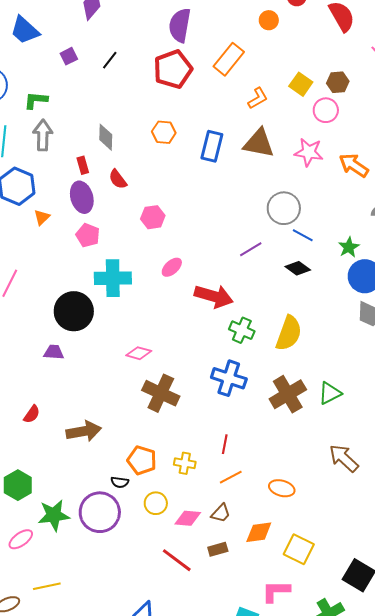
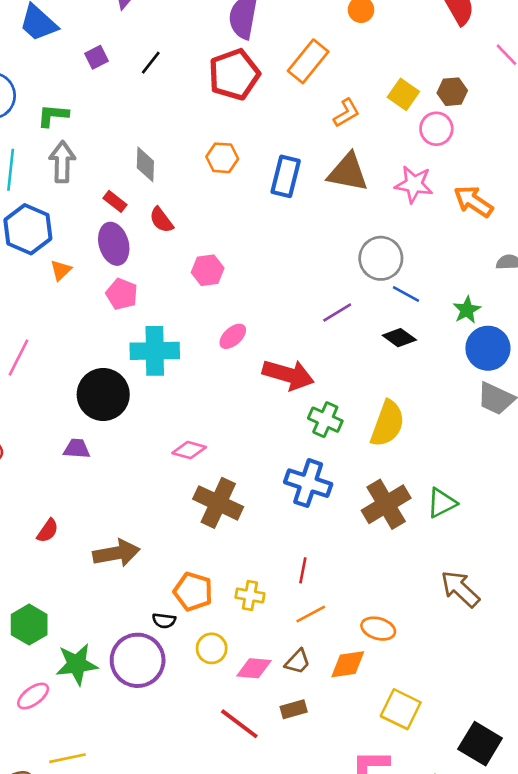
red rectangle: (83, 165) -> (115, 201), turned -36
orange diamond: (259, 532) -> (348, 664), moved

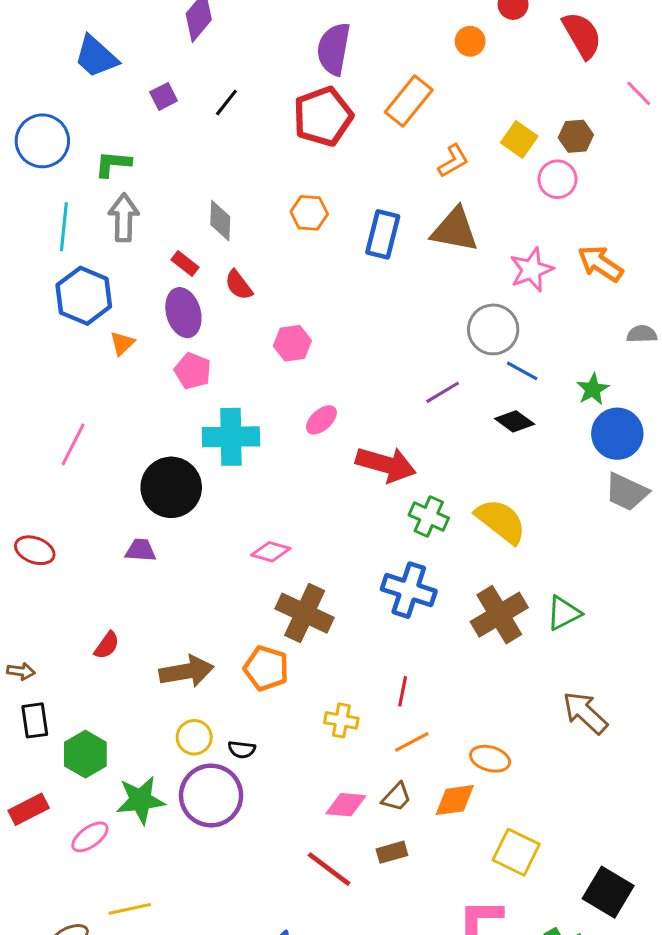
pink star: (414, 184) -> (531, 270), moved, turned -30
yellow semicircle: (387, 424) -> (501, 521), turned -72
orange pentagon: (193, 592) -> (266, 668), moved
yellow circle: (212, 648) -> (194, 737), moved

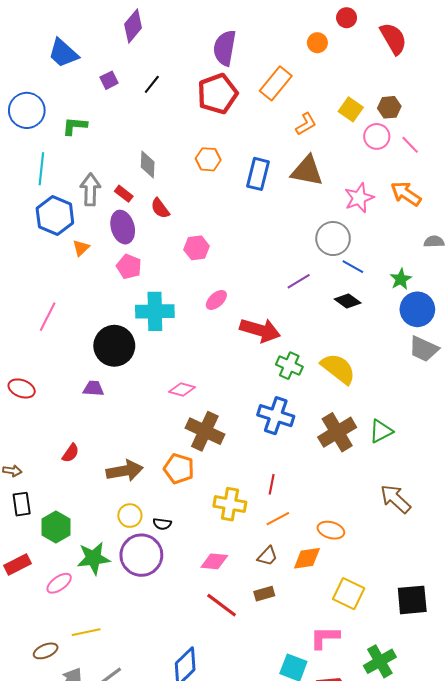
pink line: (639, 93) -> (410, 145), moved
gray arrow: (124, 218) -> (90, 190), moved
yellow cross: (341, 720) -> (230, 504), size x1.4
pink diamond: (346, 805) -> (214, 561), moved
black square: (608, 892) -> (412, 600), moved, turned -36

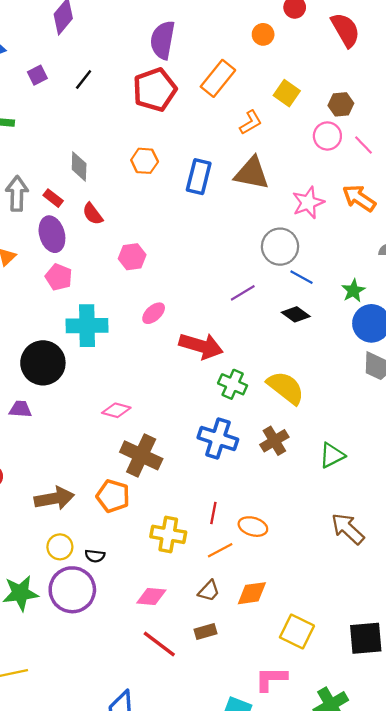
yellow square: (351, 109) -> (287, 93), moved
brown cross: (337, 432) -> (274, 441), moved, size x0.7
orange ellipse: (331, 530) -> (253, 527), moved

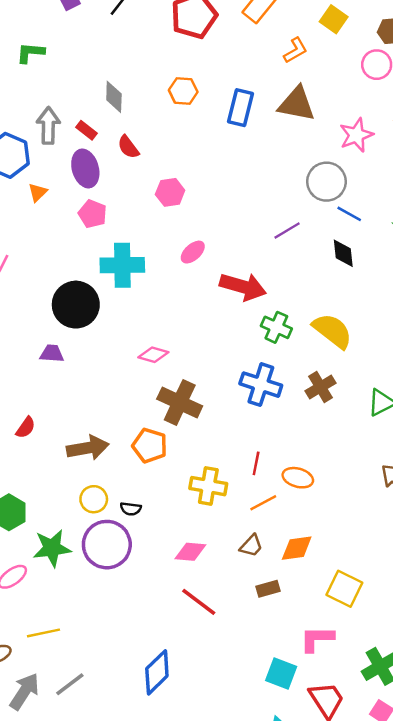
black diamond: (296, 314) -> (343, 253), turned 48
brown rectangle: (205, 632) -> (268, 589), moved

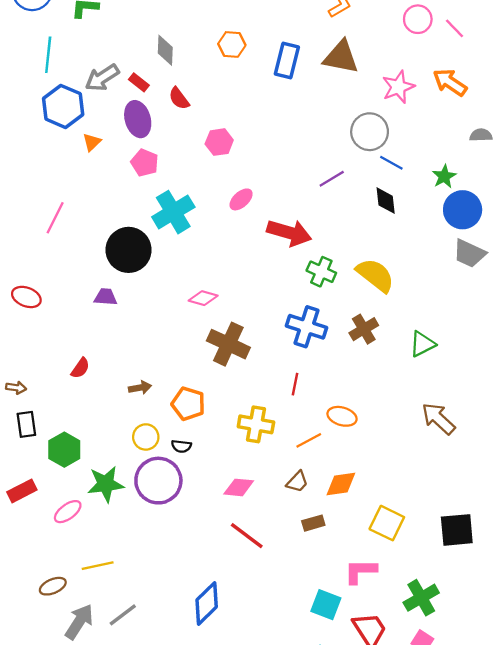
gray arrow: (48, 126) -> (102, 78), turned -124
cyan cross: (122, 265) -> (173, 212), turned -30
orange pentagon: (150, 445) -> (188, 404), moved
brown arrow: (88, 448) -> (140, 388), size x0.6
red line: (256, 463) -> (295, 384), moved

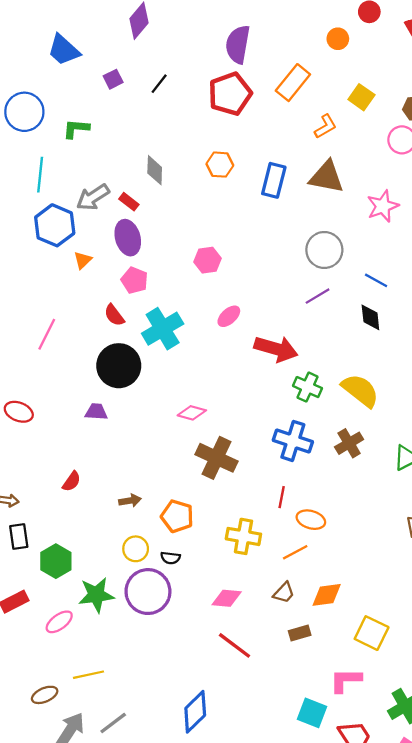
red semicircle: (179, 98) -> (114, 315), moved
gray circle: (370, 132) -> (324, 250), moved
orange ellipse: (342, 416) -> (311, 520), moved

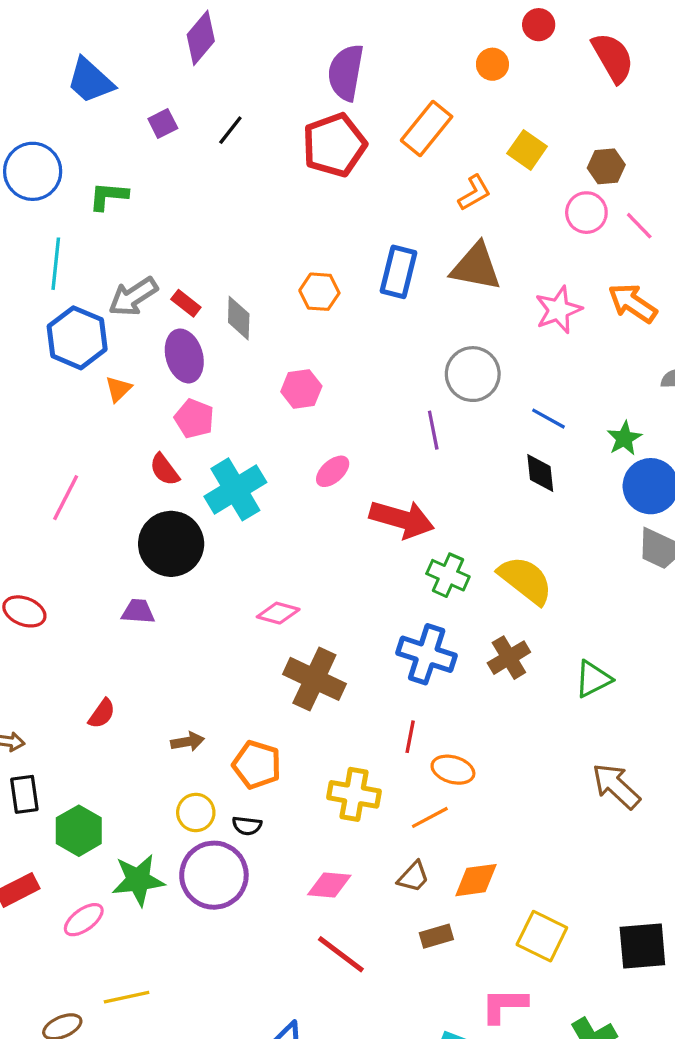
orange hexagon: (220, 165) -> (319, 292), moved
gray diamond: (155, 170) -> (239, 318), moved
purple line: (318, 296) -> (433, 430), moved, turned -70

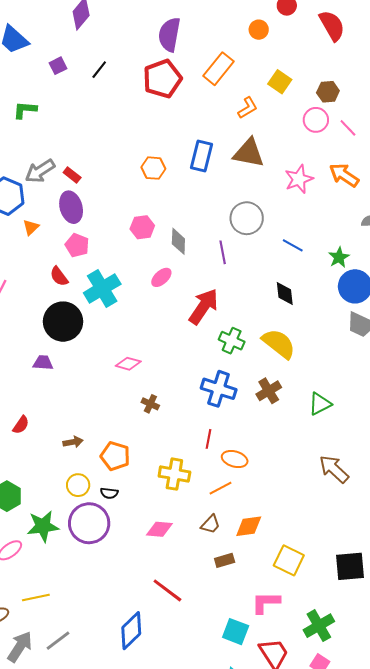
gray diamond: (239, 318) -> (178, 241), moved
black diamond: (540, 473) -> (285, 293), moved
red arrow: (402, 519) -> (204, 307), turned -72
brown cross: (314, 679) -> (150, 404), size x0.5
red line: (341, 954) -> (167, 590), moved

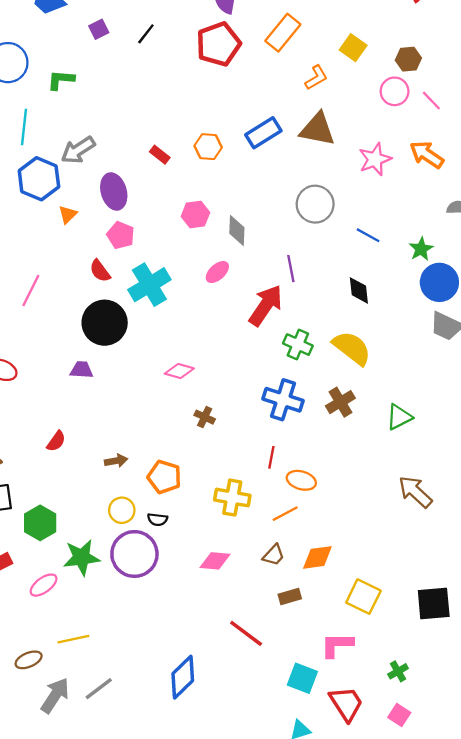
blue rectangle: (201, 156) -> (263, 133), turned 44
red rectangle: (72, 175) -> (160, 155), moved
purple line: (223, 252) -> (291, 269), moved
red line: (167, 590) -> (246, 633), moved
green cross: (319, 626) -> (398, 671), size x0.6

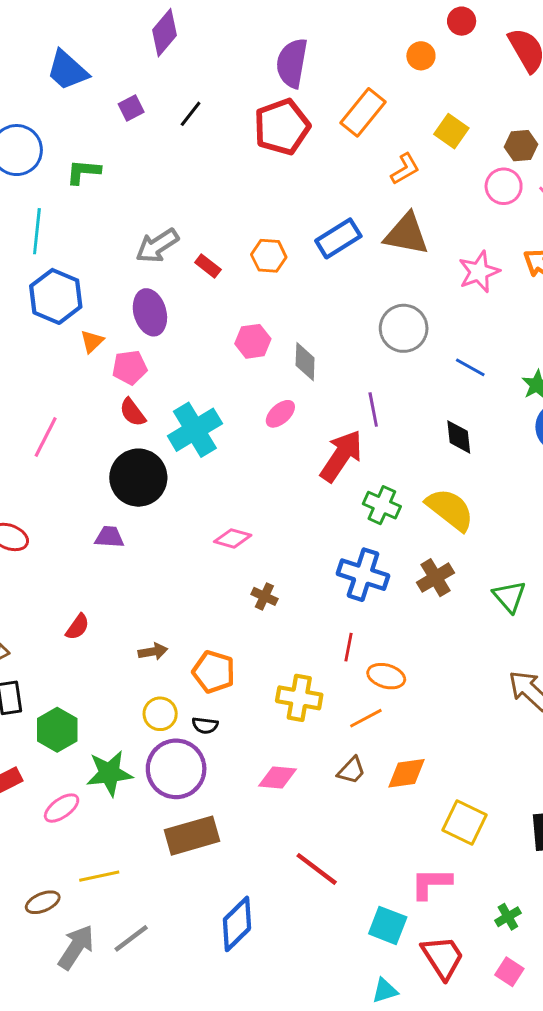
gray arrow: (78, 150) -> (157, 246), moved
pink pentagon: (121, 235) -> (130, 367), moved, turned -30
green triangle: (399, 417) -> (509, 596), turned -44
brown rectangle: (290, 597) -> (192, 836), moved, size x1.8

